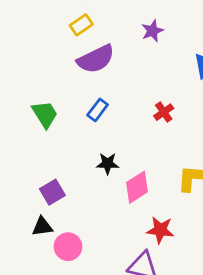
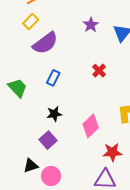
purple star: (152, 31) -> (91, 25), moved
black star: (108, 164) -> (54, 114), moved
purple square: (52, 192) -> (48, 140), moved

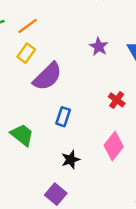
pink diamond: (91, 126) -> (114, 146), moved
purple square: (48, 140) -> (56, 194), moved

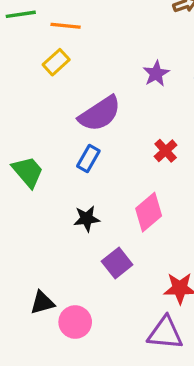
orange line: (28, 26) -> (66, 26), turned 30
purple semicircle: (47, 76) -> (100, 114), moved
purple square: (56, 194) -> (117, 263), moved

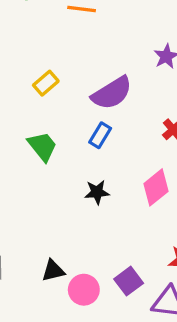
yellow rectangle: (56, 62) -> (46, 83), moved
purple square: (117, 263) -> (129, 281), moved

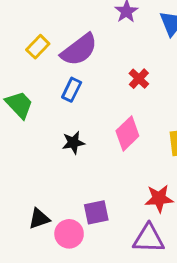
yellow rectangle: (46, 83) -> (38, 47), moved
purple square: (129, 281) -> (96, 212), moved, turned 30

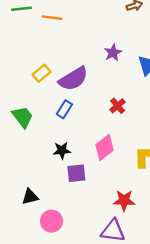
purple square: (96, 212) -> (76, 173), moved
black triangle: (39, 219) -> (30, 197), moved

